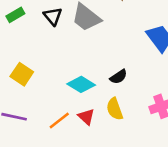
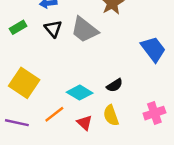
yellow square: (22, 74) -> (24, 83), size x1.4
orange line: (59, 121) -> (54, 114), moved

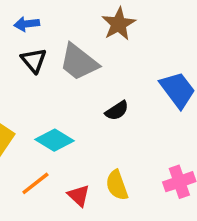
black semicircle: (115, 85) -> (117, 111), moved
cyan diamond: (80, 93) -> (54, 140), moved

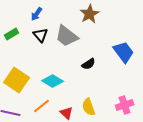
blue arrow: (27, 24) -> (37, 14), turned -48

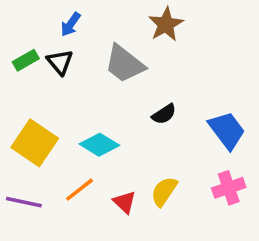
black triangle: (41, 35) -> (60, 62), moved
blue trapezoid: (124, 52) -> (227, 130), moved
yellow semicircle: (89, 107) -> (164, 191), turned 54

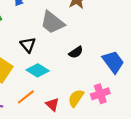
black triangle: (60, 62) -> (28, 45), moved
pink cross: (229, 188) -> (100, 94), moved

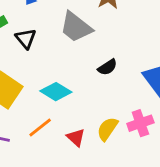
black triangle: (28, 45) -> (26, 39), moved

